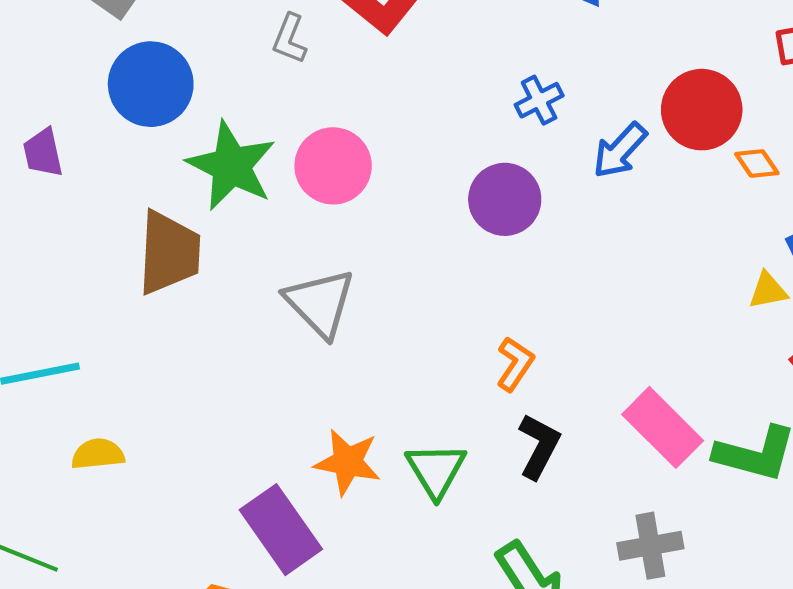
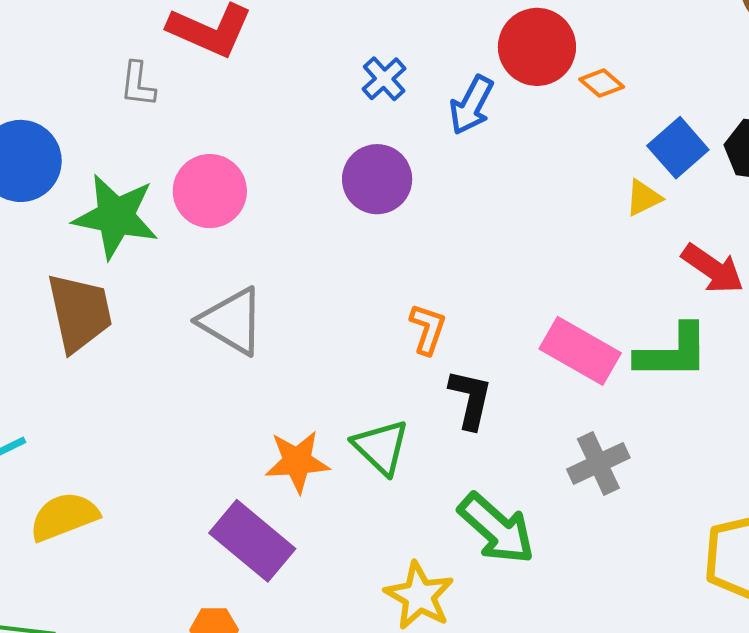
yellow semicircle: (98, 454) -> (64, 517), size x1.4

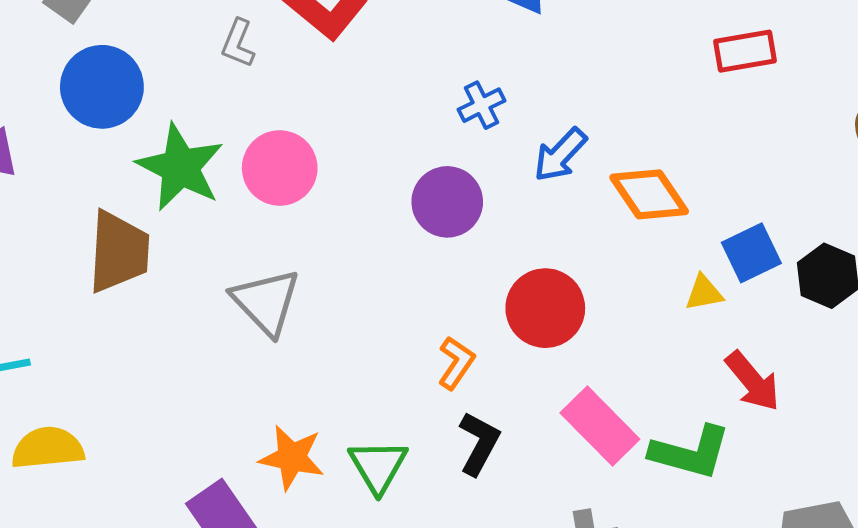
red circle: (537, 47) -> (545, 308), moved
orange diamond: (602, 83) -> (649, 194), moved, size x1.8

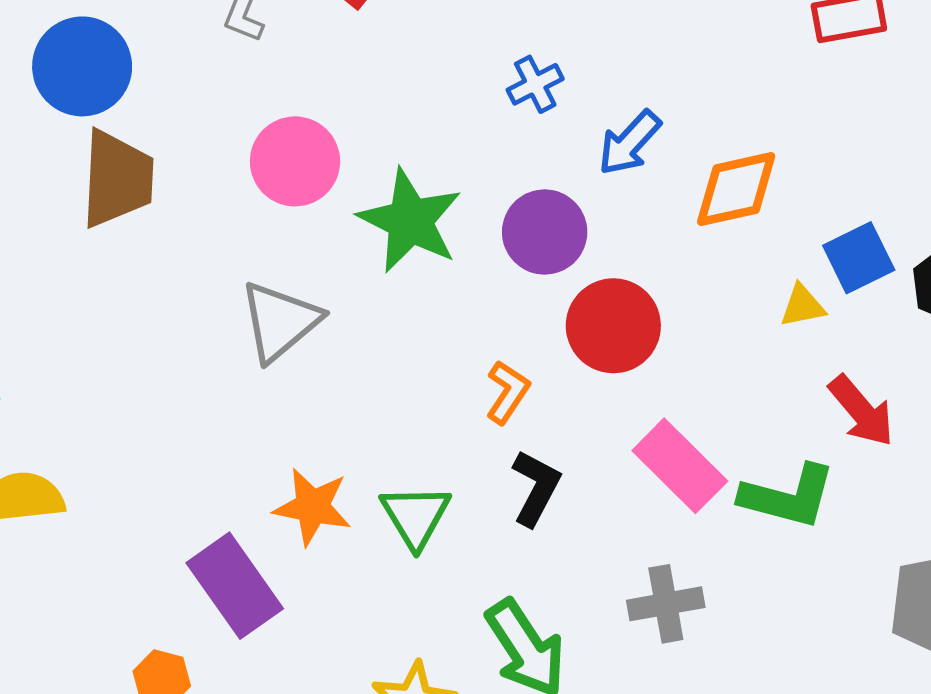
green star: (180, 167) -> (410, 221), moved
orange diamond: (649, 194) -> (736, 189), turned -68
purple circle: (447, 202) -> (545, 232), moved
brown trapezoid: (119, 252) -> (117, 179), moved
gray triangle: (266, 302) -> (280, 321), turned 34

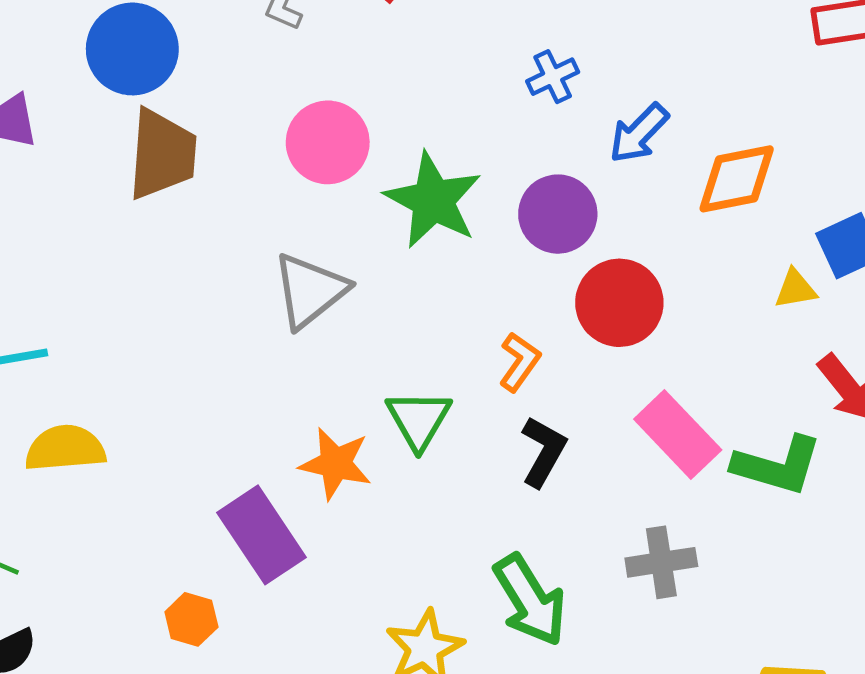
green triangle: (415, 516) -> (419, 420), moved

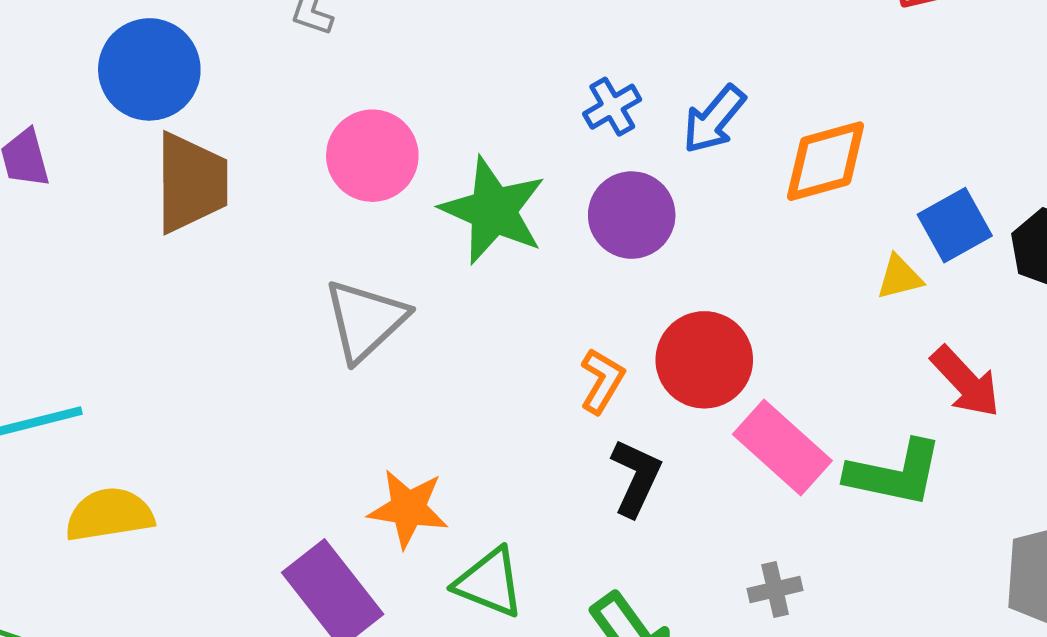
blue cross: (553, 77) -> (612, 107), moved
red circle: (619, 303) -> (704, 360), moved
green triangle: (419, 420) -> (489, 583), moved, turned -34
gray cross: (661, 562) -> (775, 590), size x0.7

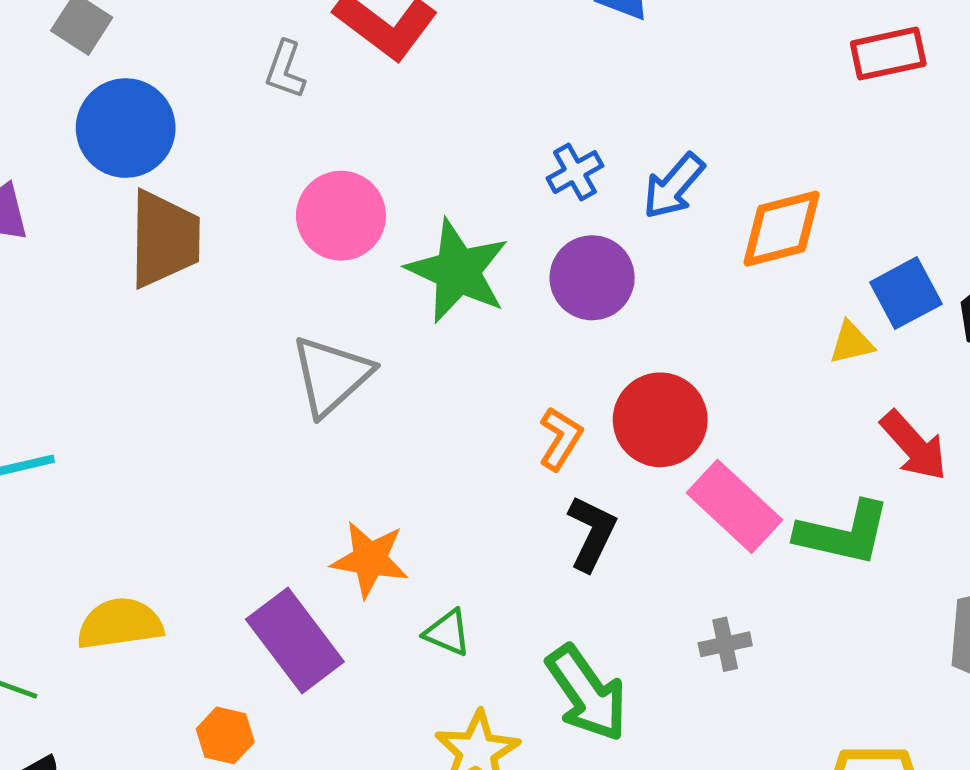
yellow semicircle: (109, 515) -> (120, 624), moved
green triangle: (489, 583) -> (447, 633), size x0.7

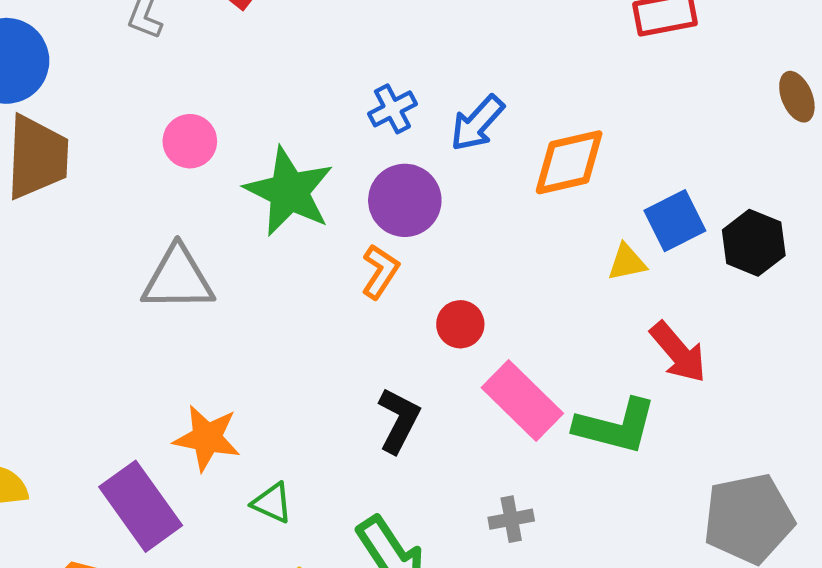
pink circle: (341, 216) -> (190, 141), size x0.7
gray triangle: (331, 376) -> (178, 279), turned 40
red circle: (660, 420) -> (460, 324), size x0.6
orange L-shape: (560, 439) -> (380, 272), moved

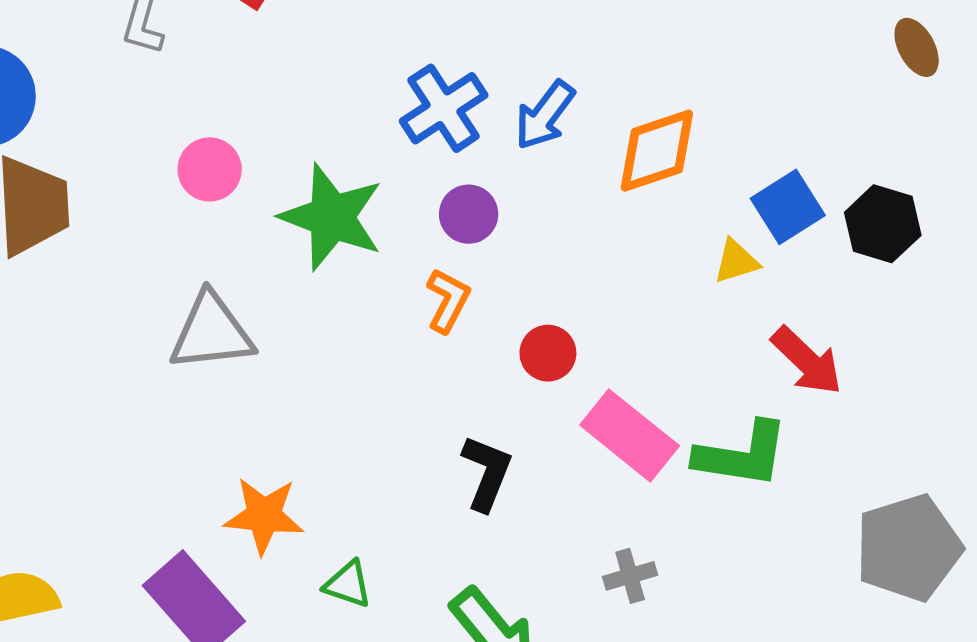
blue cross: (392, 109) -> (444, 108), size x1.5
purple circle: (405, 200) -> (469, 214), size x0.7

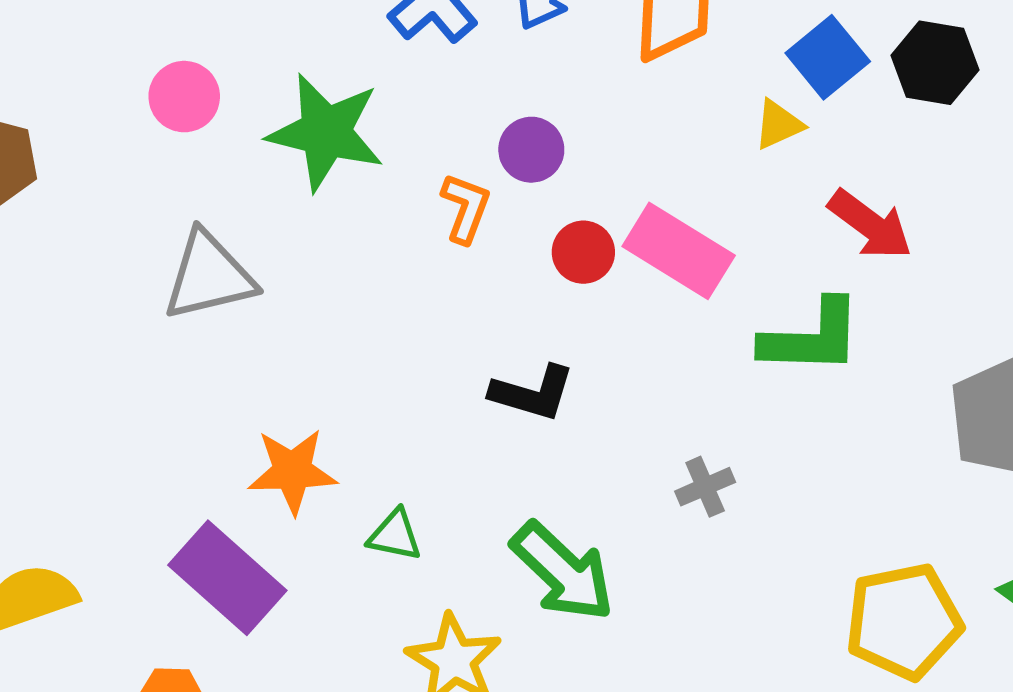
purple circle: (469, 214) -> (531, 150), moved
pink rectangle: (630, 435) -> (679, 251), moved
black L-shape: (487, 473) -> (532, 393), turned 92

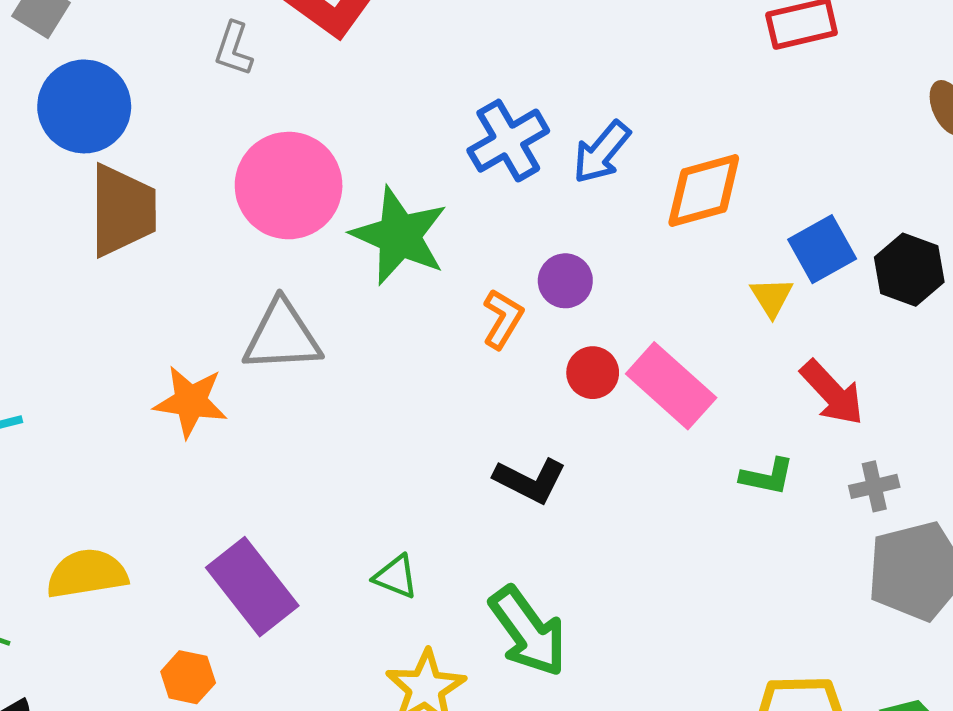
pink circle: (184, 97) -> (289, 186), size x1.8
yellow triangle: (778, 125) -> (772, 297), turned -48
green L-shape: (812, 337) -> (767, 476), size x0.6
orange star: (292, 471) -> (191, 401), moved
gray cross: (705, 487) -> (874, 486), moved

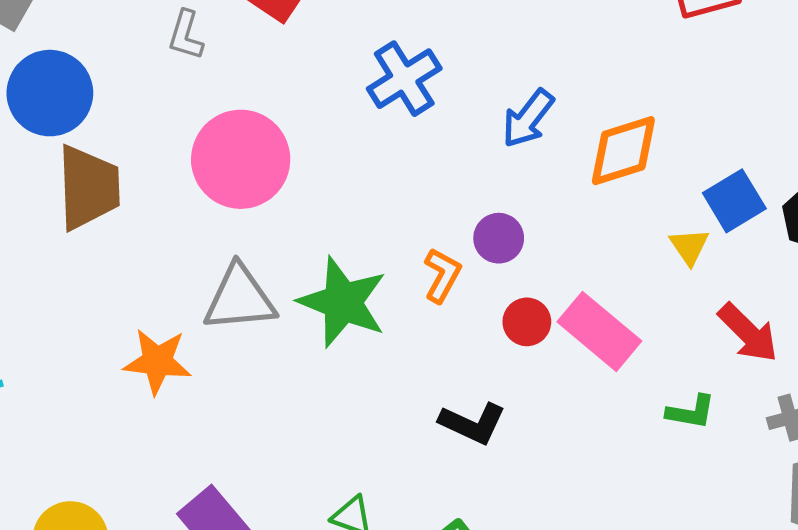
blue cross: (508, 141) -> (404, 79), moved
green star: (399, 236) -> (343, 302), moved

